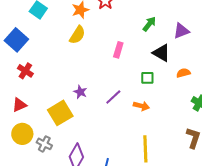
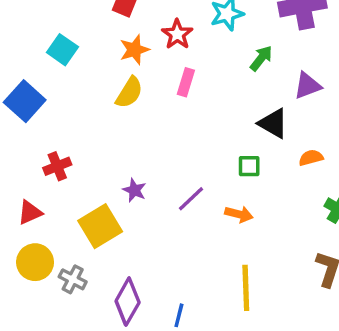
green arrow: (149, 24) -> (261, 58), moved
pink rectangle: (118, 50) -> (186, 82), moved
red cross: (25, 71) -> (57, 166), moved, turned 35

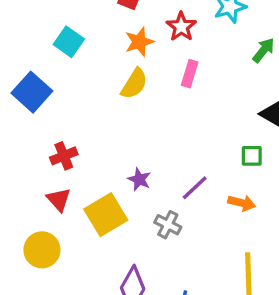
red triangle: (30, 212) -> (59, 200), moved, turned -48
gray cross: (73, 279) -> (168, 225), moved

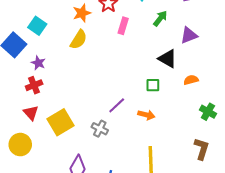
cyan square: (69, 42) -> (37, 26), moved
pink rectangle: (190, 74) -> (123, 26), moved
purple star: (139, 179) -> (38, 63), moved

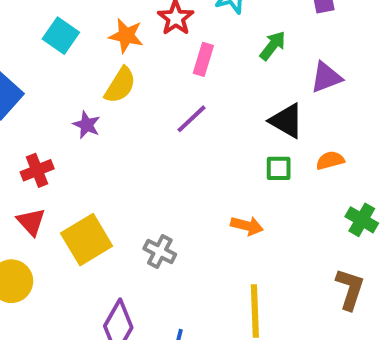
orange star: (82, 13) -> (126, 36), turned 30
cyan square: (37, 26) -> (61, 36), moved
purple star: (38, 63) -> (87, 125), moved
green square: (153, 85) -> (279, 168), moved
purple line: (117, 105) -> (192, 119), moved

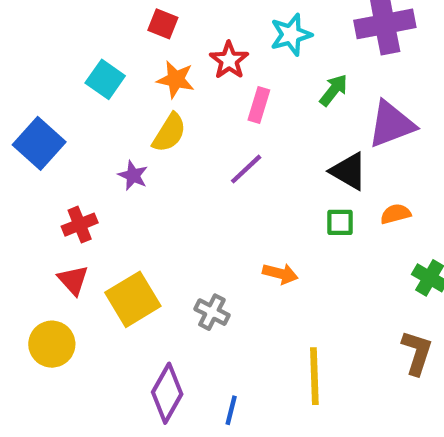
purple triangle: (326, 77) -> (391, 124), size x1.4
orange arrow: (247, 226) -> (280, 274), moved

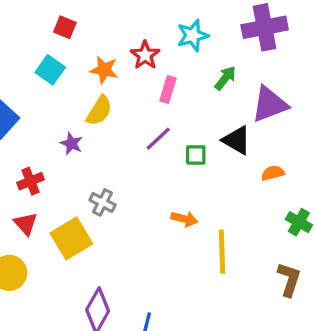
red square: (163, 24) -> (65, 27), moved
green square: (340, 222) -> (196, 155), moved
gray cross: (212, 312) -> (103, 202), moved
yellow line: (314, 376) -> (222, 252), moved

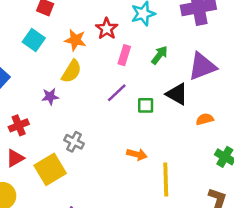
green arrow: (225, 78) -> (159, 55), moved
purple star: (71, 144) -> (50, 97), turned -30
red triangle: (26, 224) -> (15, 158), turned 42

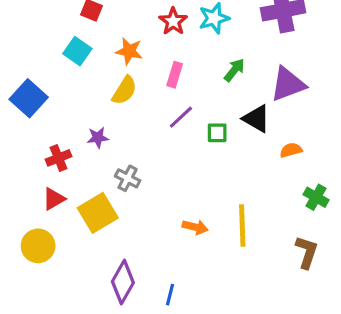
red star: (107, 29) -> (173, 21), moved
pink rectangle: (124, 55) -> (175, 75), moved
purple star: (50, 97) -> (98, 138), moved
orange arrow: (137, 154) -> (195, 227), moved

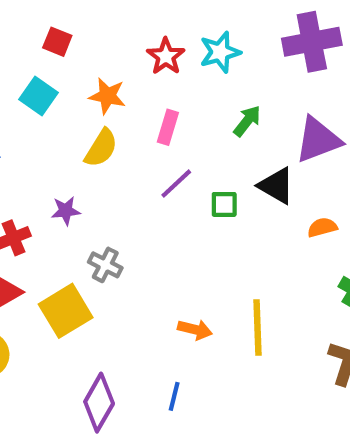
blue line: (170, 295) -> (174, 396), moved

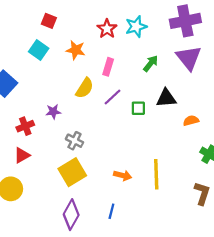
purple triangle: (318, 140) -> (189, 58), moved, turned -48
yellow semicircle: (101, 148) -> (85, 88), moved
black triangle: (276, 186) -> (166, 98), turned -35
yellow square: (66, 311) -> (72, 172), moved

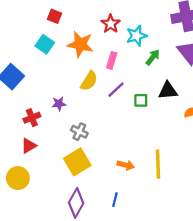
cyan star: (136, 27) -> (137, 36), moved
orange star: (76, 50) -> (80, 44), size x1.4

